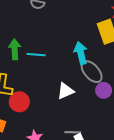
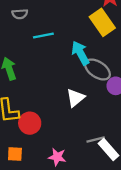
cyan line: (36, 55) -> (43, 35), moved

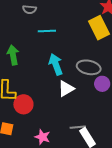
cyan arrow: (80, 53) -> (56, 64), moved
gray ellipse: (98, 69) -> (89, 67), turned -30

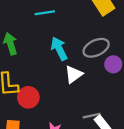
gray ellipse: (89, 67) -> (96, 48), turned -30

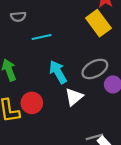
red circle: (28, 97) -> (32, 103), moved

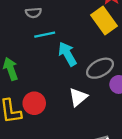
gray semicircle: (18, 17) -> (33, 13), moved
cyan arrow: (58, 72) -> (67, 54), moved

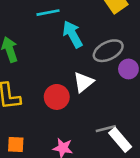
red circle: (34, 103) -> (57, 97), moved

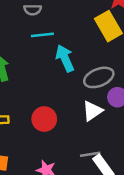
white triangle: (83, 82) -> (92, 111), moved

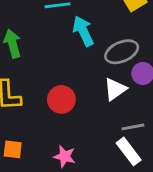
gray line: (90, 154) -> (133, 127), moved

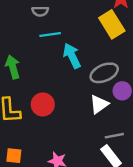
red circle: (61, 99) -> (43, 104), moved

